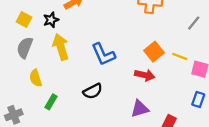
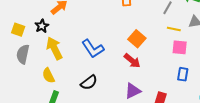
yellow line: (180, 56) -> (174, 29), moved
red arrow: (145, 75) -> (132, 61), turned 36
yellow semicircle: (36, 78) -> (48, 76), moved

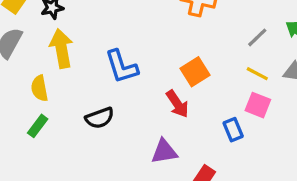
blue rectangle: (183, 74) -> (233, 130), moved, turned -48

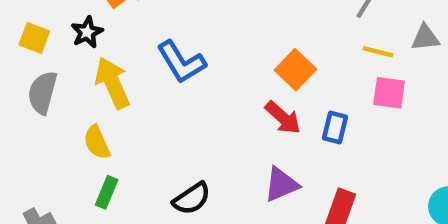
blue L-shape: (122, 67) -> (181, 62), moved
black semicircle: (100, 118) -> (192, 199), moved
blue rectangle: (233, 130) -> (335, 128), moved, turned 50

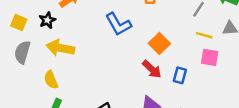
blue L-shape: (181, 62) -> (118, 24), moved
yellow arrow: (113, 83) -> (60, 48), turned -56

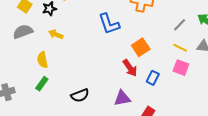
yellow arrow: (60, 48) -> (56, 34), size x0.6
gray semicircle: (22, 52) -> (23, 32), turned 42

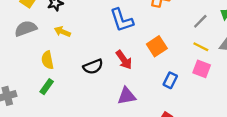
red arrow: (130, 68) -> (124, 60), moved
black semicircle: (80, 95) -> (93, 67), moved
purple triangle: (122, 98) -> (127, 96), moved

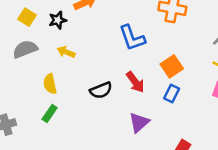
blue rectangle: (170, 80) -> (172, 93), moved
purple triangle: (127, 96) -> (139, 122), turned -30

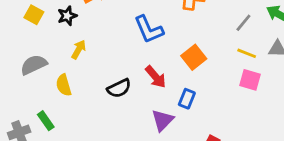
gray semicircle: (25, 49) -> (34, 65), moved
yellow arrow: (66, 52) -> (79, 49), turned 102
blue rectangle: (172, 93) -> (187, 99), moved
green rectangle: (50, 114) -> (46, 121), moved, turned -66

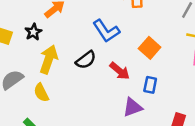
yellow arrow: (79, 49) -> (49, 59), size x1.6
black semicircle: (119, 88) -> (86, 60), moved
purple triangle: (163, 120) -> (133, 107), turned 35

